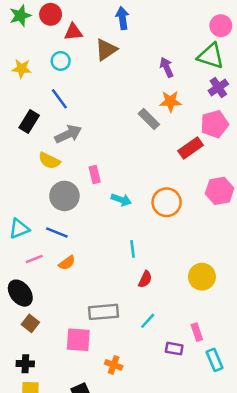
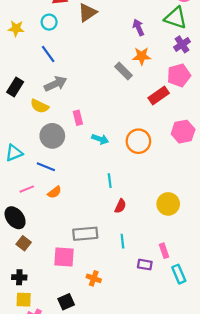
black rectangle: (29, 122) -> (15, 87), moved
cyan triangle: (19, 229) -> (14, 153), moved
cyan line: (148, 321) -> (122, 241), turned -48

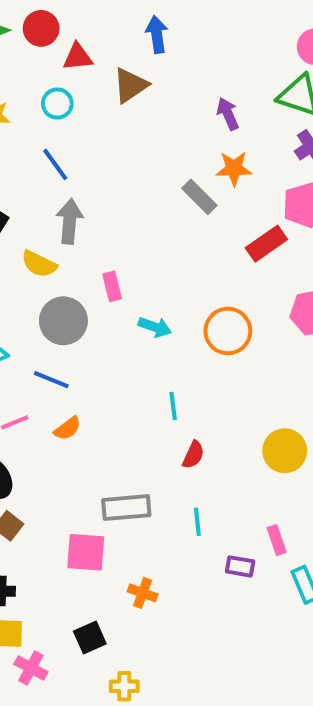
gray arrow: (55, 84) -> (69, 221), turned -60

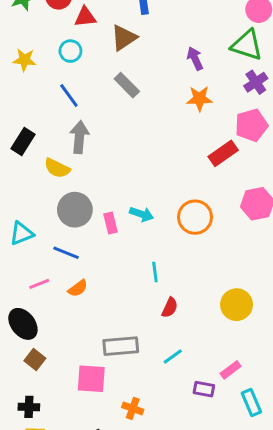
gray rectangle: (199, 197) -> (127, 85), moved
pink rectangle: (112, 286) -> (110, 223), moved
cyan line: (197, 522) -> (173, 357), turned 60
pink rectangle: (277, 540) -> (231, 370), turned 72

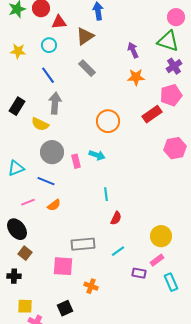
orange circle: (195, 217) -> (108, 121), moved
yellow circle: (237, 305) -> (161, 236), moved
black cross: (29, 407) -> (14, 276), moved

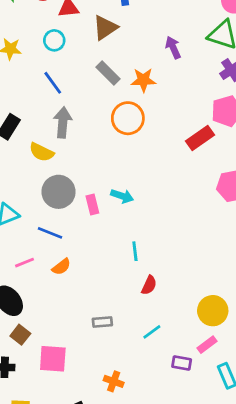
orange star: (136, 77) -> (143, 80), moved
orange circle: (108, 121) -> (128, 118), moved
gray rectangle: (83, 244) -> (102, 322), size x0.6
pink square: (63, 266) -> (53, 359), moved

